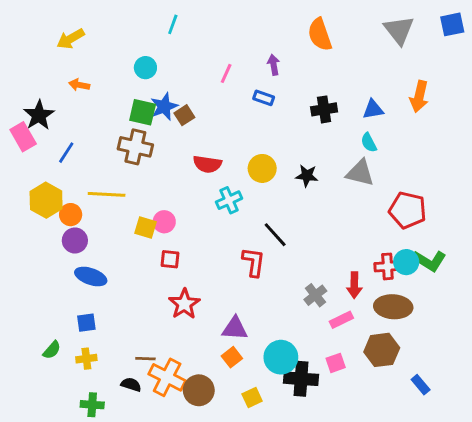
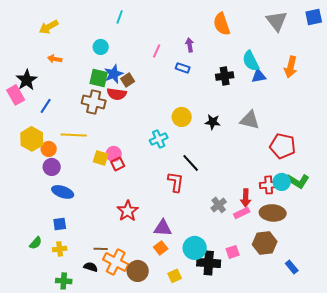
cyan semicircle: (369, 143) -> (251, 61), moved, size x1.5
red semicircle: (207, 164) -> (117, 94), moved
red square: (170, 259) -> (118, 164), moved, turned -32
pink rectangle: (341, 320) -> (242, 213), moved

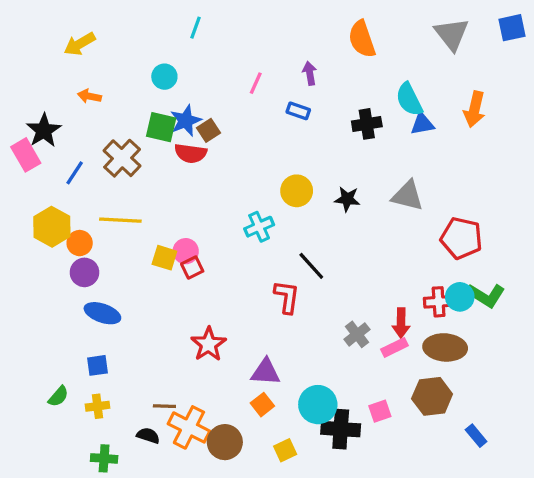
brown cross: (94, 102) -> (122, 158), moved, turned 30

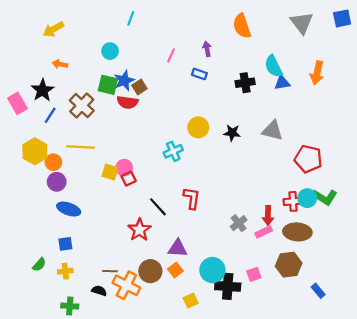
black star: (44, 130) -> (42, 90), moved
black line: (311, 266) -> (158, 207), moved
brown circle: (225, 442) -> (150, 271), moved

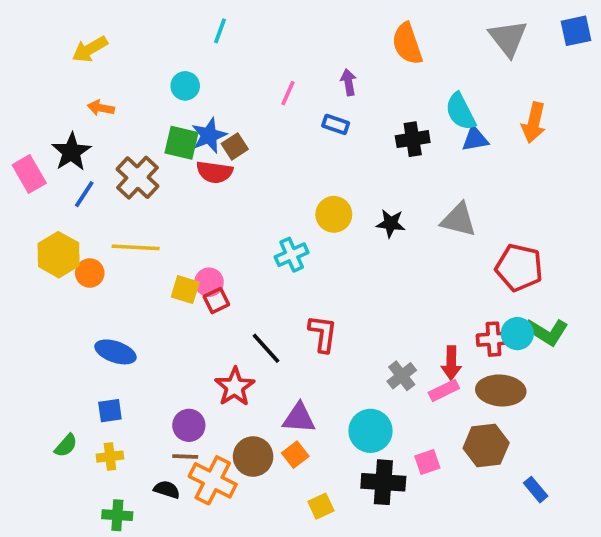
purple circle: (57, 182) -> (189, 425), moved
cyan circle: (212, 270) -> (370, 431), moved

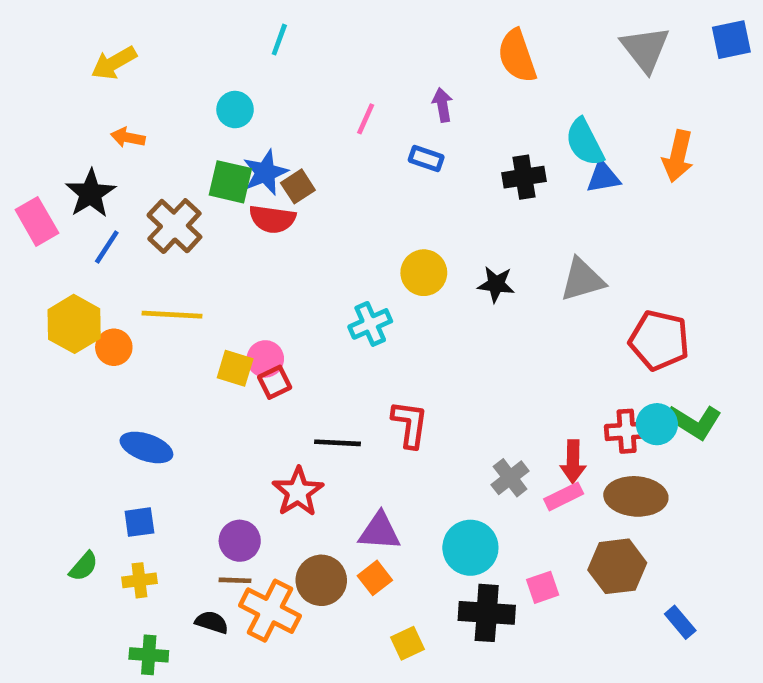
gray triangle: (459, 220) -> (582, 280), turned -30
black line: (266, 348) -> (338, 443), turned -45

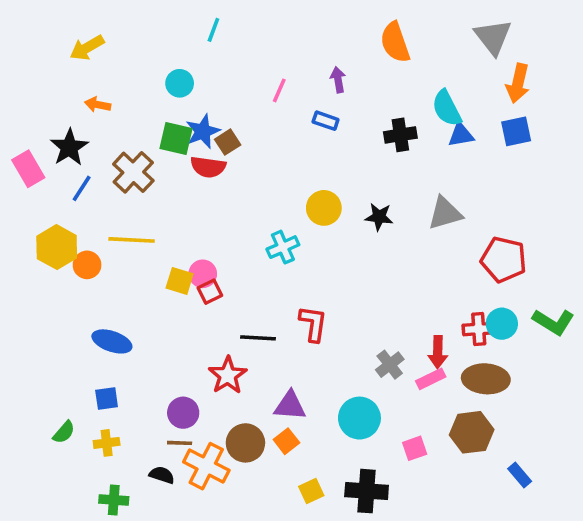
blue square: (731, 40) -> (516, 131), moved
orange arrow: (678, 156) -> (518, 83), moved
green L-shape: (694, 422) -> (554, 322), moved
black cross: (487, 613) -> (367, 491), moved

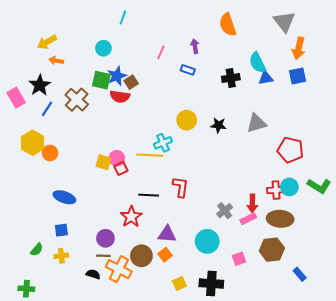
yellow arrow: (87, 48) -> (47, 42), moved
yellow line: (132, 240) -> (150, 155), moved
green cross: (114, 500) -> (26, 289), moved

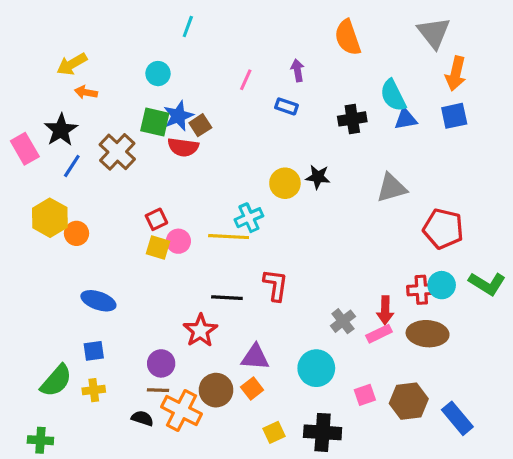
black star: (218, 125) -> (318, 177), moved
red square: (121, 168) -> (156, 219), moved
green semicircle: (37, 250) -> (56, 381), size x1.6
brown hexagon: (272, 250) -> (409, 401), moved
blue rectangle: (300, 274) -> (457, 418), size x1.5

